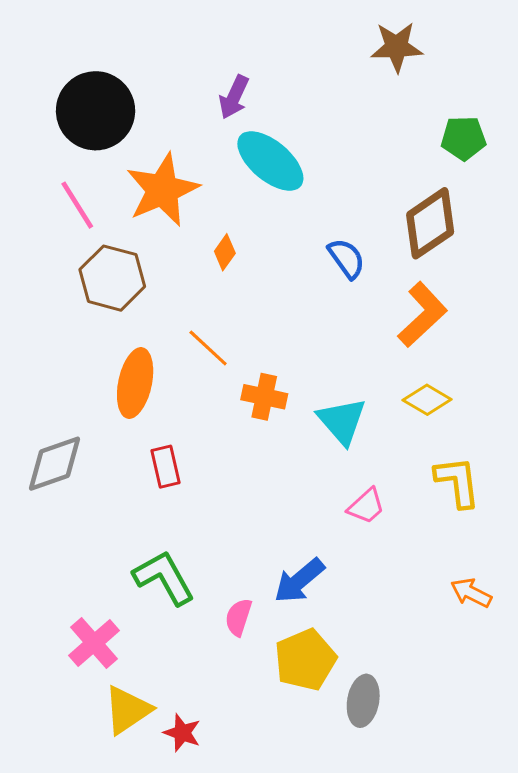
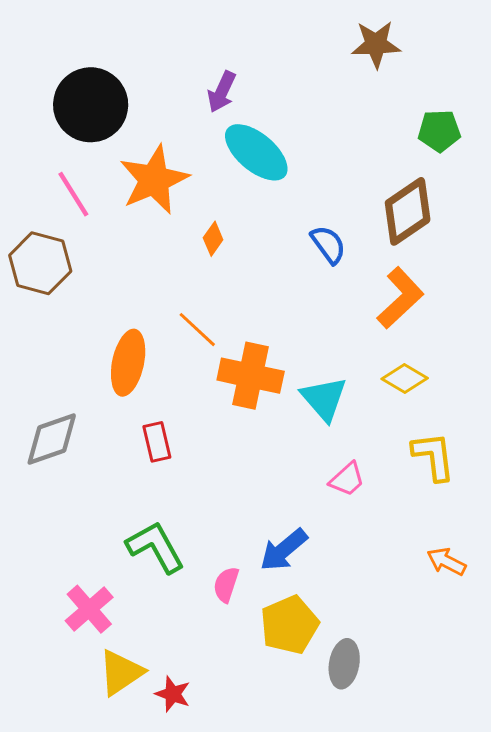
brown hexagon: (112, 278) -> (40, 263), moved
orange cross: (264, 397) -> (251, 376), size x1.5

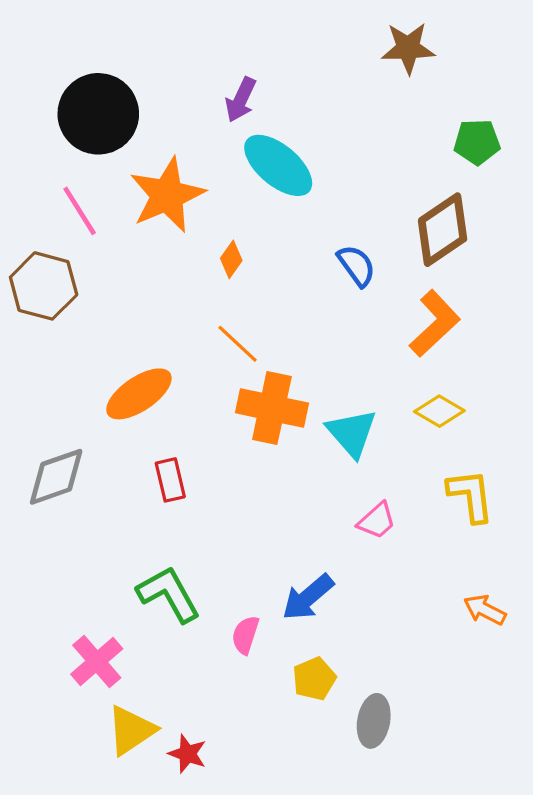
orange line: (197, 330) -> (238, 344), moved
orange ellipse: (128, 363) -> (139, 394), turned 44
yellow pentagon: (289, 625) -> (314, 679), size x0.7

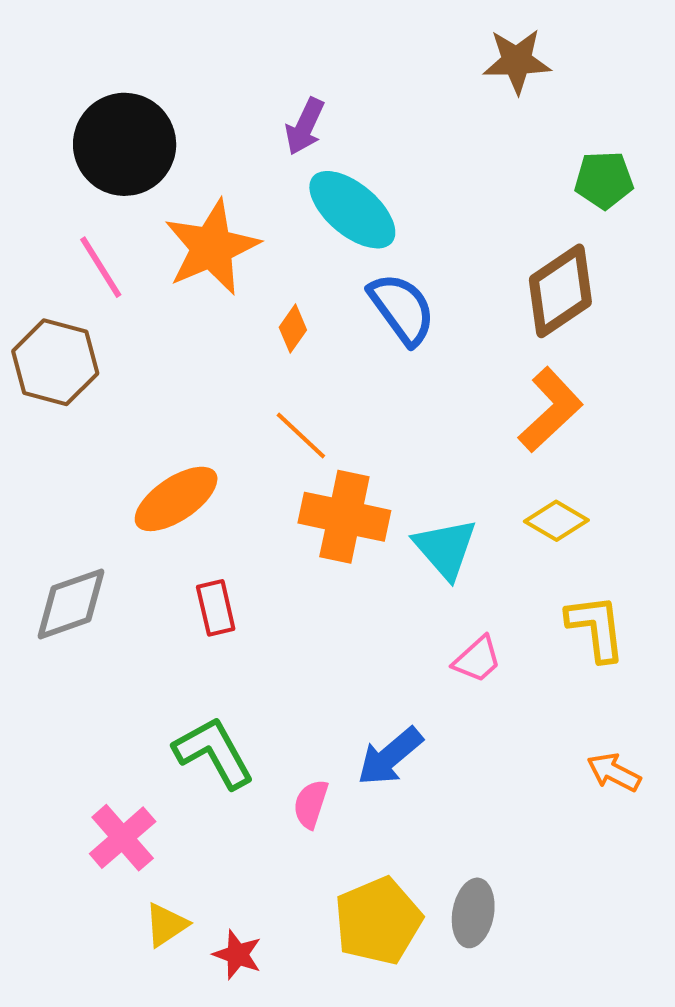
blue semicircle: (356, 266) -> (402, 309), moved, size x1.4
yellow pentagon: (314, 679) -> (378, 921), moved, size x1.6
yellow triangle: (131, 730) -> (166, 925), size x0.7

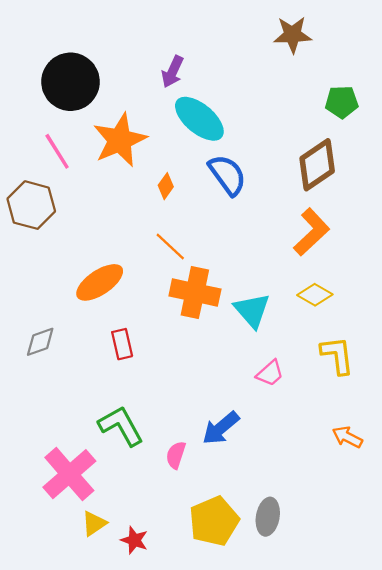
gray diamond: (71, 604) -> (40, 342), size x0.7
pink cross: (123, 838) -> (69, 474), size x1.4

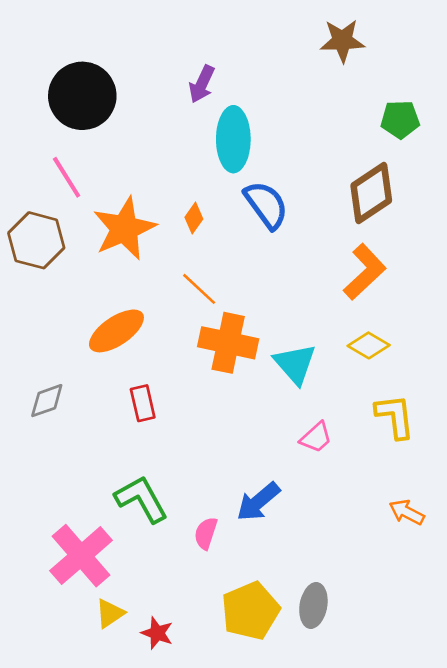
cyan ellipse: (199, 119) -> (233, 139), turned 50
orange star: (120, 140) -> (124, 229), moved

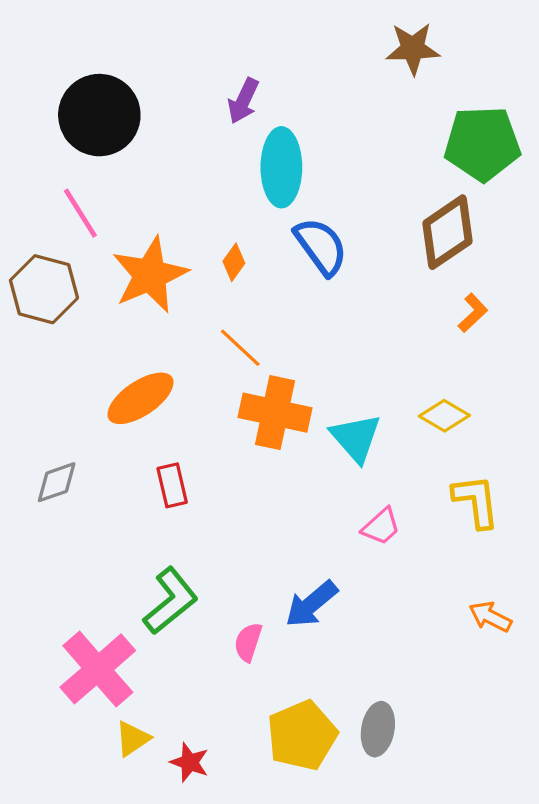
green pentagon: (400, 119) -> (482, 144), size x1.6
orange L-shape: (365, 272) -> (473, 313), moved, size x0.6
green L-shape: (141, 499) -> (171, 601), turned 80

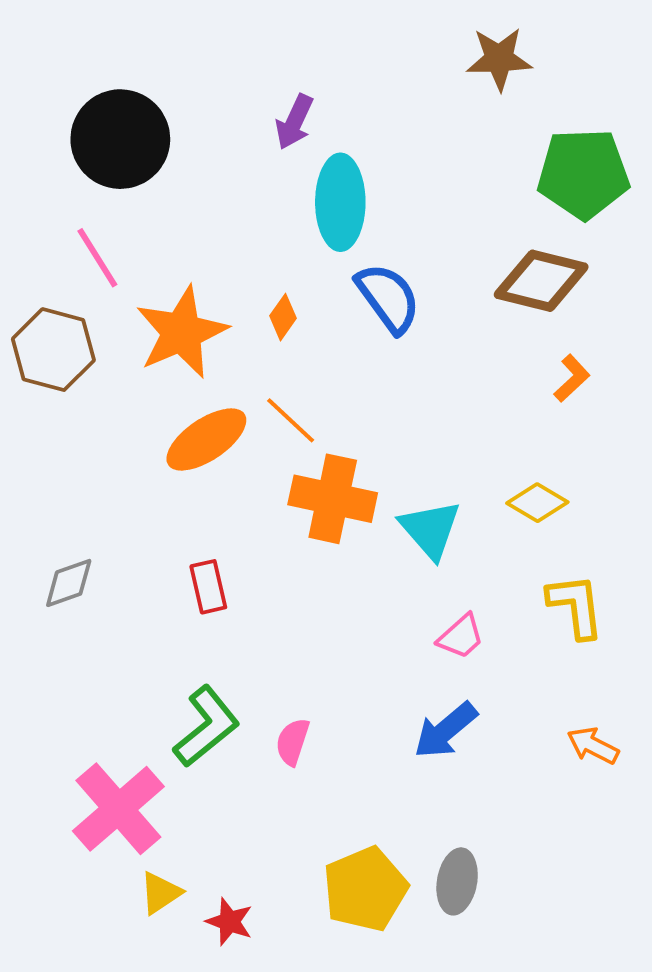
brown diamond: (448, 232) -> (541, 281), turned 48
orange ellipse: (141, 398) -> (206, 439), moved
blue arrow: (311, 604) -> (446, 730), moved
pink semicircle: (248, 642) -> (292, 742), moved

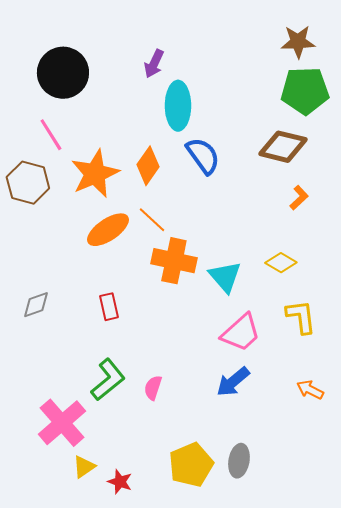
brown star: (499, 59) -> (298, 42), moved
orange diamond: (283, 317) -> (148, 166), size x1.6
pink trapezoid: (461, 637) -> (241, 333), size x1.6

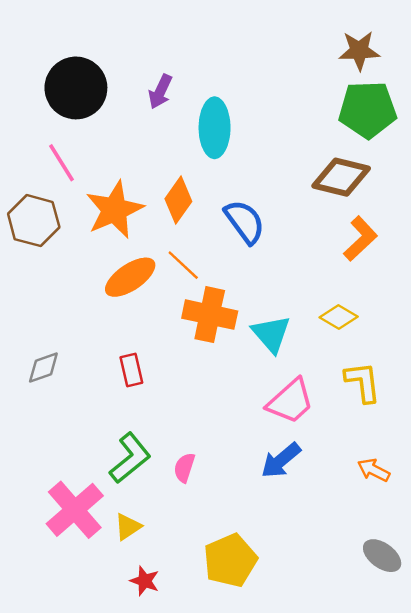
purple arrow: (154, 64) -> (160, 92), moved
blue semicircle: (203, 156) -> (245, 222), moved
orange L-shape: (299, 198) -> (360, 239), size x1.5
gray ellipse: (239, 461) -> (382, 556), moved, turned -64
yellow triangle: (84, 467) -> (128, 527), moved

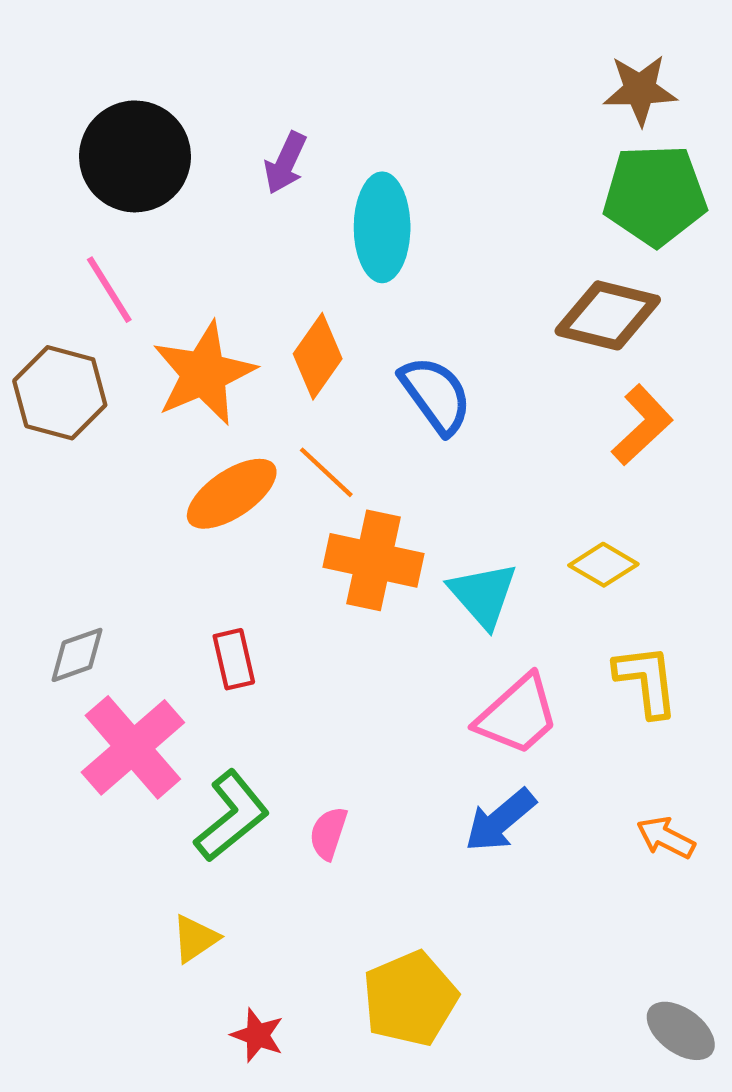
pink cross: (75, 510) -> (133, 747), moved
yellow triangle: (128, 527) -> (195, 939), moved
gray ellipse: (382, 556) -> (681, 1031), moved

